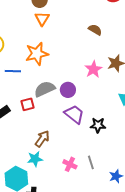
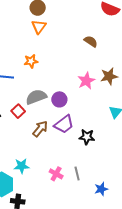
orange star: (37, 54) -> (31, 61), size x0.6
red square: (28, 104) -> (18, 111), turned -32
purple trapezoid: (74, 114) -> (64, 124), turned 100
brown arrow: (42, 139) -> (40, 129), moved

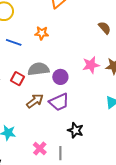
red square: (18, 111) -> (18, 79), turned -32
black star: (87, 137) -> (75, 130), moved

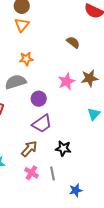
orange star: (42, 33) -> (26, 59), moved
gray semicircle: (38, 69) -> (16, 82), moved
brown arrow: (35, 101) -> (29, 149), moved

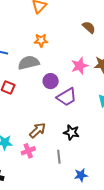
purple trapezoid: (42, 124) -> (67, 97), moved
pink cross: (31, 173) -> (28, 151), moved, turned 32

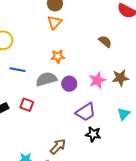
purple circle: (51, 81) -> (69, 84), moved
black star: (71, 132) -> (93, 134), moved

